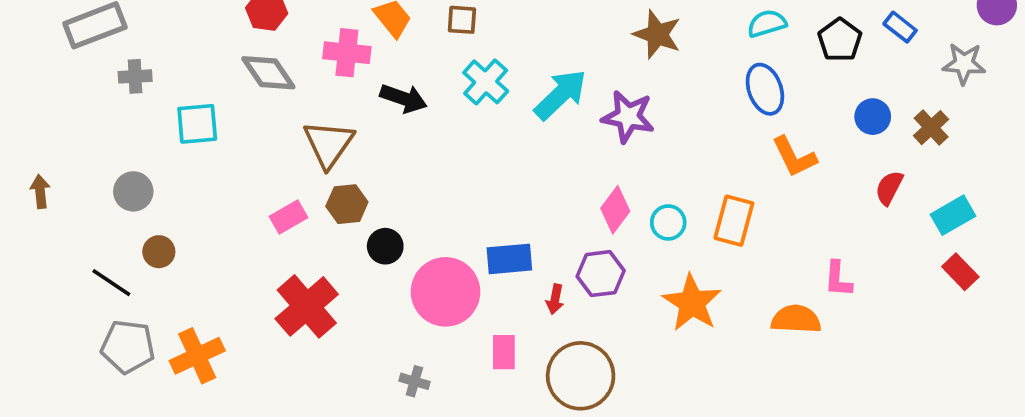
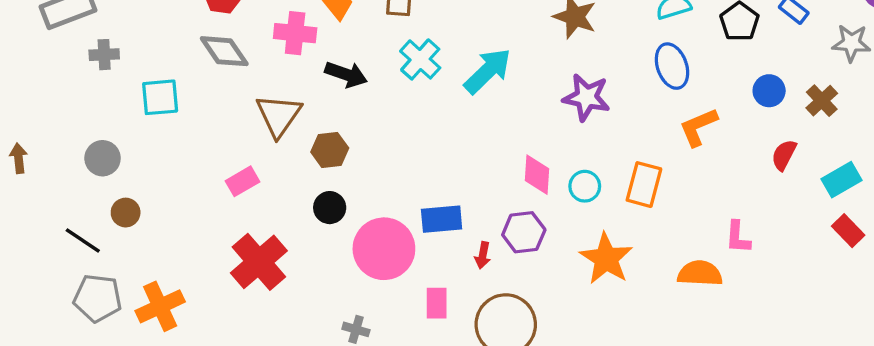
purple star: (628, 117) -> (586, 97), moved
orange L-shape: (794, 157) -> (698, 127), turned 93
brown hexagon: (347, 204) -> (330, 150), moved
pink diamond: (615, 210) -> (537, 175), turned -33

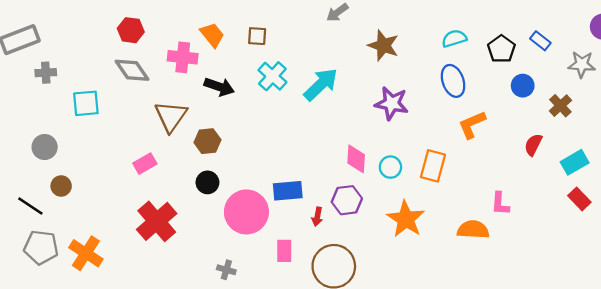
blue circle: (769, 91) -> (523, 86), moved
orange cross: (160, 306) -> (86, 253), turned -32

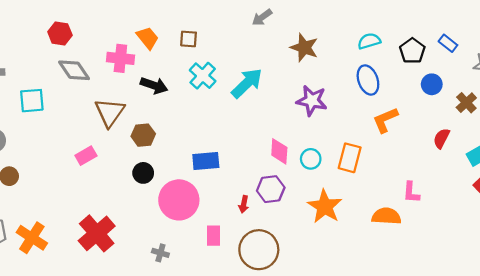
red hexagon: (131, 30) -> (60, 34), moved
blue rectangle: (288, 191) -> (206, 161), moved
red cross: (157, 221) -> (97, 233), moved

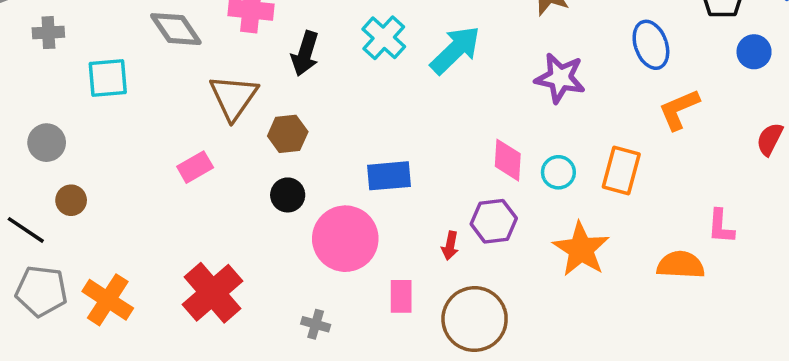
black arrow: (154, 85) -> (305, 54), turned 88

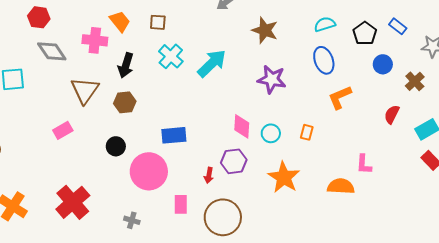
brown hexagon: (288, 134) -> (125, 102), moved
orange rectangle: (621, 171) -> (307, 132), size x0.6

